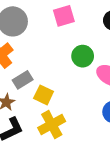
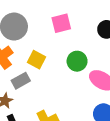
yellow square: (44, 95) -> (37, 60), moved

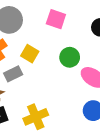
pink square: (61, 23) -> (56, 19), turned 30

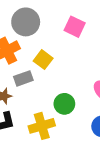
green circle: (70, 57) -> (64, 104), moved

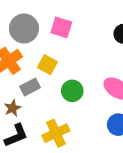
pink square: (75, 27) -> (61, 27), moved
green circle: (64, 104) -> (72, 91), moved

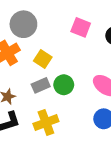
pink square: (61, 27) -> (81, 27), moved
gray rectangle: (30, 87) -> (41, 85), moved

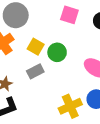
green circle: (64, 85) -> (57, 52), moved
yellow cross: (46, 123) -> (70, 106), moved

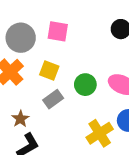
pink square: (69, 15) -> (58, 31), moved
green circle: (57, 52) -> (85, 85), moved

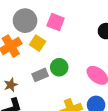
yellow square: (49, 71) -> (38, 43), moved
green circle: (85, 85) -> (59, 67), moved

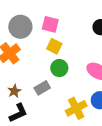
yellow square: (38, 43) -> (54, 46), moved
gray rectangle: (40, 75) -> (42, 88), moved

